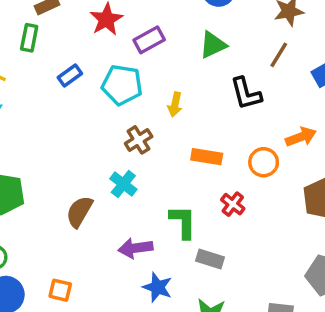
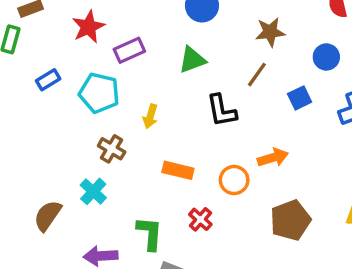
brown cross: (139, 140) -> (112, 149), turned -32

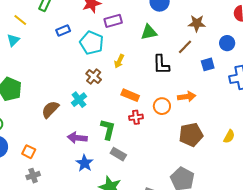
red cross: (200, 219) -> (136, 117), moved, turned 32

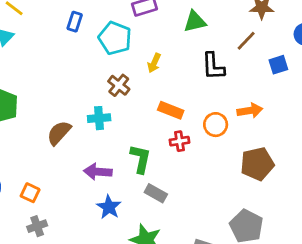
blue rectangle: (63, 30) -> (75, 22), turned -48
cyan cross: (79, 100) -> (99, 118), turned 35

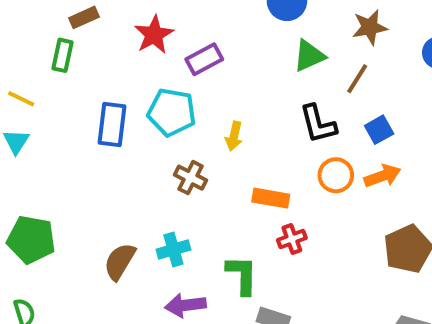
green triangle: (195, 21) -> (309, 56), moved
blue rectangle: (75, 22) -> (112, 125), moved, size x1.5
blue square: (278, 65) -> (379, 130), moved
cyan cross: (99, 118) -> (173, 250), moved
orange circle: (216, 125) -> (336, 175), moved

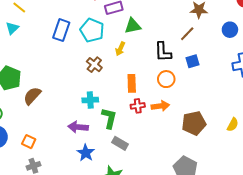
green triangle: (309, 56) -> (133, 26), moved
orange arrow: (382, 176) -> (160, 106), moved
orange rectangle: (271, 198) -> (132, 83), turned 66
cyan cross: (173, 250) -> (90, 100), moved
brown semicircle: (120, 261) -> (32, 96), moved

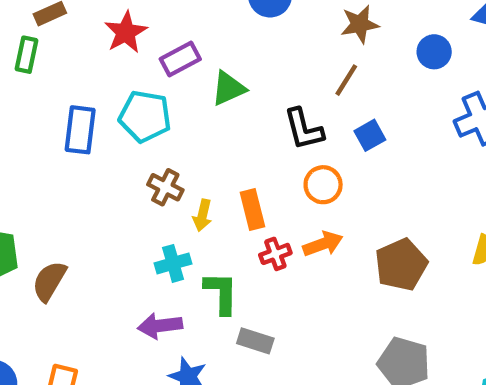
yellow arrow: (120, 49) -> (202, 215), moved

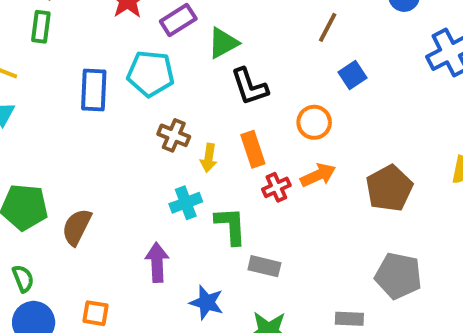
black L-shape: (304, 129) -> (249, 86), moved
purple arrow: (160, 326) -> (157, 262), moved, turned 99

